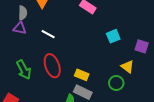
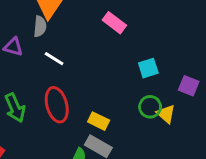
gray semicircle: (23, 13) -> (40, 26), moved
green circle: (116, 83) -> (150, 107), moved

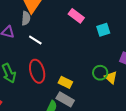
cyan square: (148, 68) -> (103, 30), moved

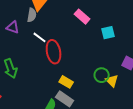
red ellipse: (37, 71) -> (54, 52), moved

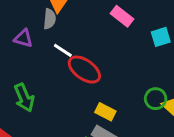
red ellipse: (54, 52) -> (84, 70), turned -40

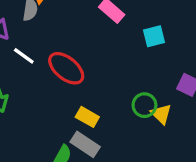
white line: (63, 50) -> (24, 56), moved

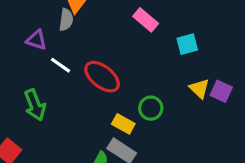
green circle: (144, 105) -> (151, 108), moved
yellow triangle: (161, 114) -> (199, 89), moved

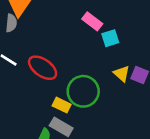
pink rectangle: (146, 20) -> (92, 21), moved
green circle: (151, 108) -> (83, 91), size x1.6

